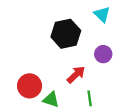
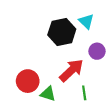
cyan triangle: (102, 14) -> (86, 21), moved
red arrow: (76, 75) -> (71, 70), size x1.4

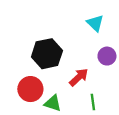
black hexagon: (62, 32) -> (47, 54), moved
red arrow: (71, 70) -> (79, 77), size x0.7

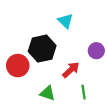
cyan triangle: (95, 23) -> (66, 21), moved
red circle: (30, 89) -> (18, 66), moved

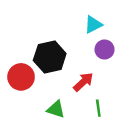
cyan triangle: (66, 21) -> (93, 25), moved, turned 49
purple circle: (96, 51) -> (105, 50), moved

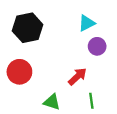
black hexagon: (50, 57) -> (28, 28), moved

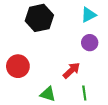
cyan triangle: (87, 23) -> (89, 15), moved
black hexagon: (28, 28) -> (39, 18), moved

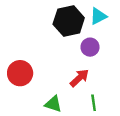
black hexagon: (39, 18) -> (69, 21), moved
purple circle: (90, 43) -> (90, 47), moved

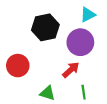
black hexagon: (69, 21) -> (45, 27), moved
purple circle: (90, 47) -> (80, 42), size x1.6

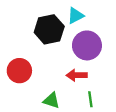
cyan triangle: (88, 15) -> (76, 16), moved
red arrow: (71, 70) -> (77, 75), turned -138

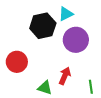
red arrow: (77, 75) -> (65, 76), moved, turned 114
green line: (90, 99) -> (91, 87), moved

